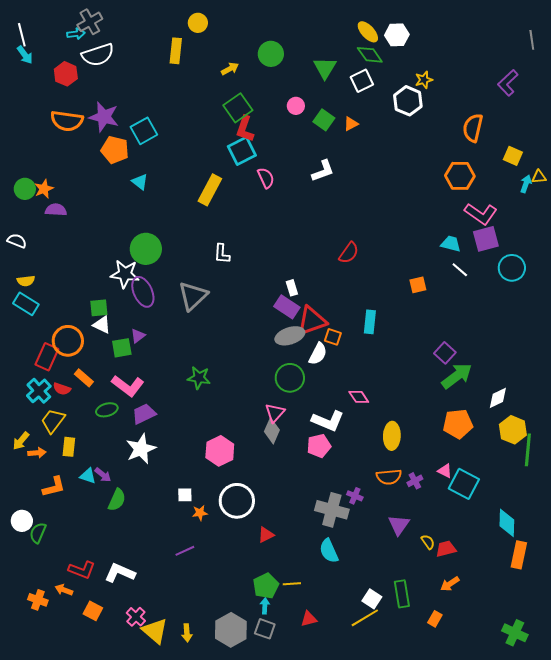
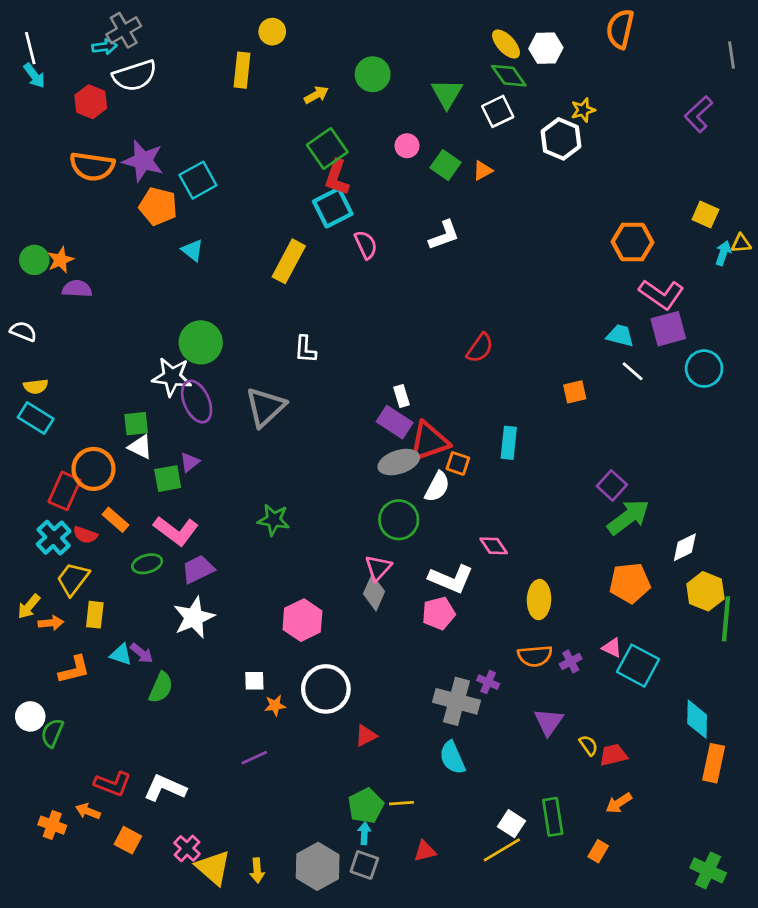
orange semicircle: (473, 128) -> (620, 29), moved

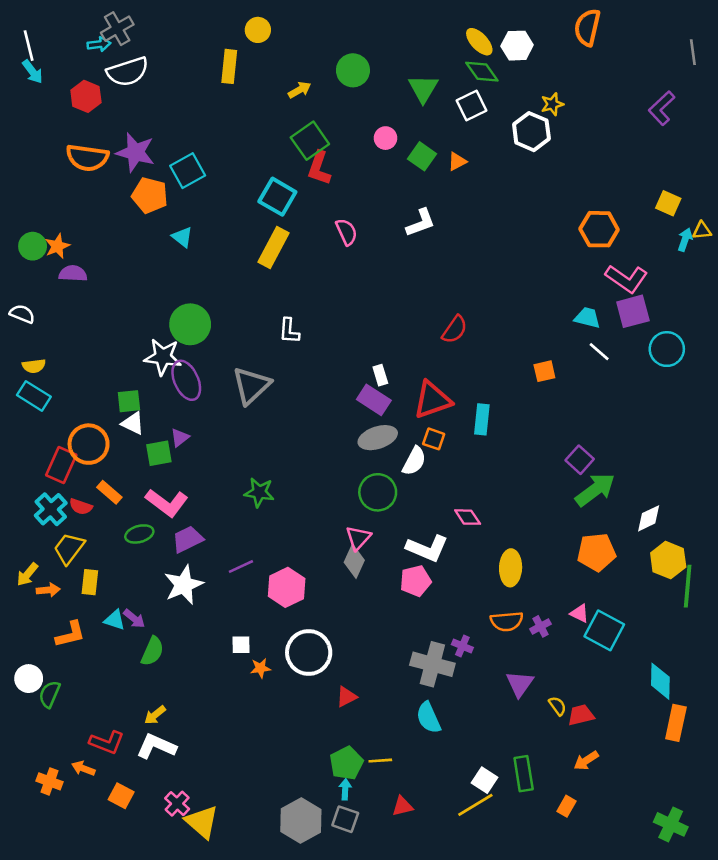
cyan square: (333, 208) -> (277, 197), moved, turned -33
red triangle: (429, 441) -> (432, 400), moved
purple line: (254, 758) -> (241, 567), moved
yellow arrow: (257, 870) -> (155, 715), moved, turned 55

